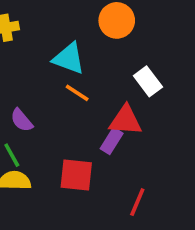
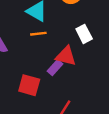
orange line: (77, 93) -> (38, 34), turned -49

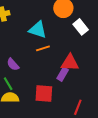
white rectangle: (84, 34) -> (81, 27), moved

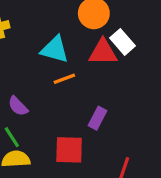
red triangle: (70, 63) -> (103, 52), moved

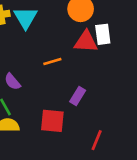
white rectangle: (123, 42) -> (103, 34), turned 30
cyan triangle: (55, 49) -> (26, 18), moved, turned 40

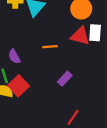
red square: (52, 121) -> (19, 86), moved, turned 30

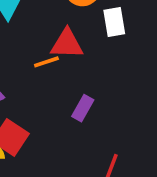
red triangle: (80, 36) -> (67, 44), moved

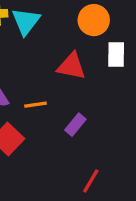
orange line: (46, 62) -> (35, 105), moved

